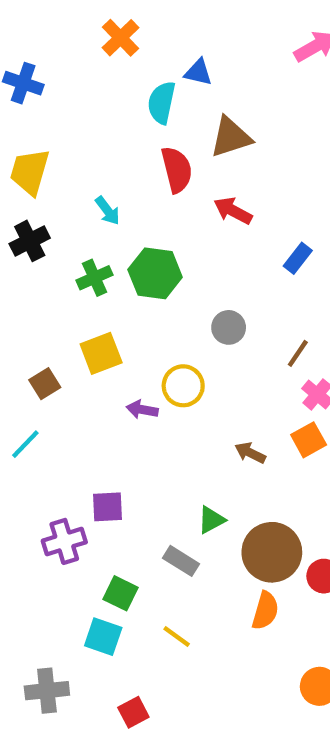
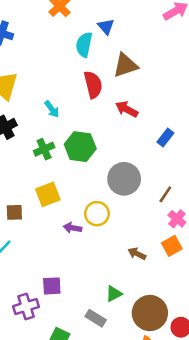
blue triangle: (198, 72) -> (106, 27), turned 36
gray circle: (229, 327) -> (124, 179), size x1.6
brown square: (45, 384) -> (14, 212), turned 30

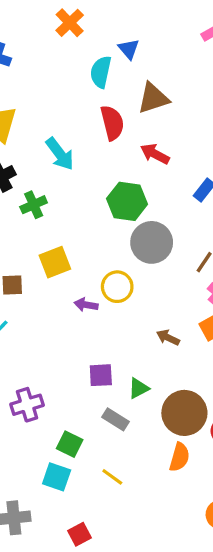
cyan arrow: (52, 109) -> (60, 154), size x1.5
green hexagon: (80, 147) -> (127, 201), moved
green cross: (44, 149) -> (34, 205), moved
purple square: (52, 286) -> (101, 375), moved

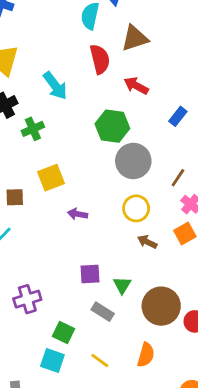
yellow circle: (117, 287) -> (136, 208), moved
green triangle: (138, 388) -> (122, 285), turned -30
orange semicircle: (179, 457) -> (146, 355), moved

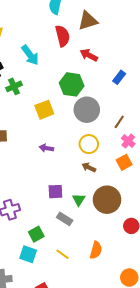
yellow square: (51, 178) -> (44, 110), moved
brown arrow: (147, 242) -> (89, 167), moved
brown circle: (161, 306) -> (107, 200), moved
green square: (64, 333) -> (36, 234), turned 35

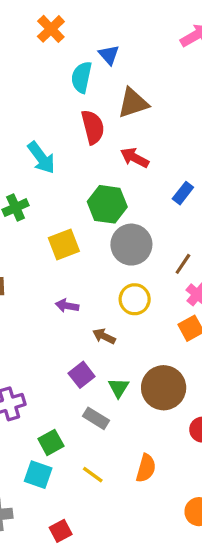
brown arrow: (89, 167) -> (104, 336), moved
purple square: (55, 192) -> (82, 375), turned -35

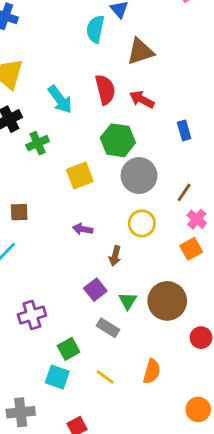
red semicircle: (93, 127) -> (105, 90), moved
blue rectangle: (183, 193) -> (184, 130), turned -54
brown arrow: (104, 336) -> (115, 256), turned -102

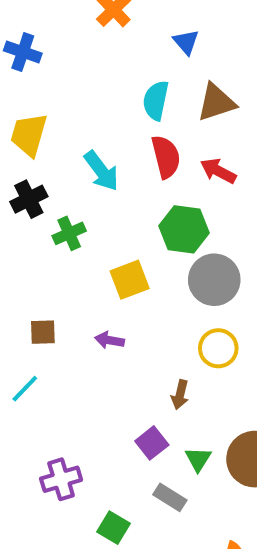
cyan semicircle: (95, 29) -> (156, 100), moved
purple arrow: (83, 229) -> (109, 340), moved
green square: (69, 349) -> (113, 528), turned -30

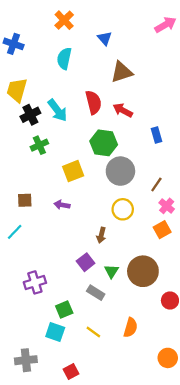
cyan semicircle: (156, 100) -> (64, 58), moved
black cross: (29, 199) -> (30, 115), moved
green square: (113, 528) -> (64, 310), turned 36

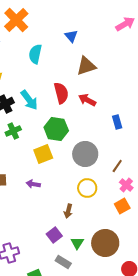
orange cross: (64, 20) -> (16, 20), moved, size x1.4
green hexagon: (104, 143) -> (56, 129), moved

